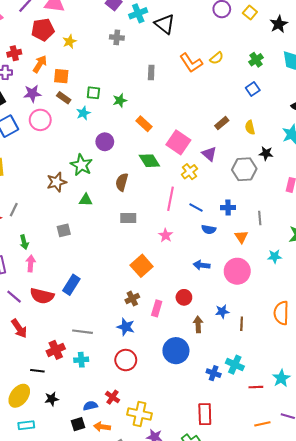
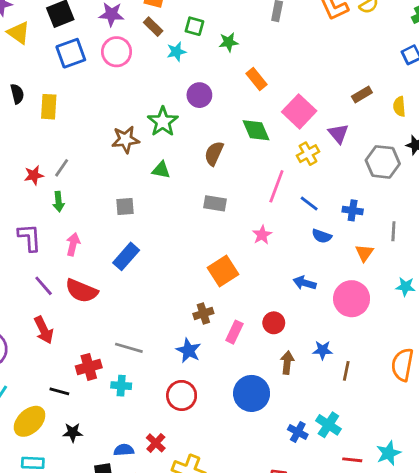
green arrow: (24, 242) -> (58, 202), moved
blue rectangle: (71, 285) -> (126, 256), moved

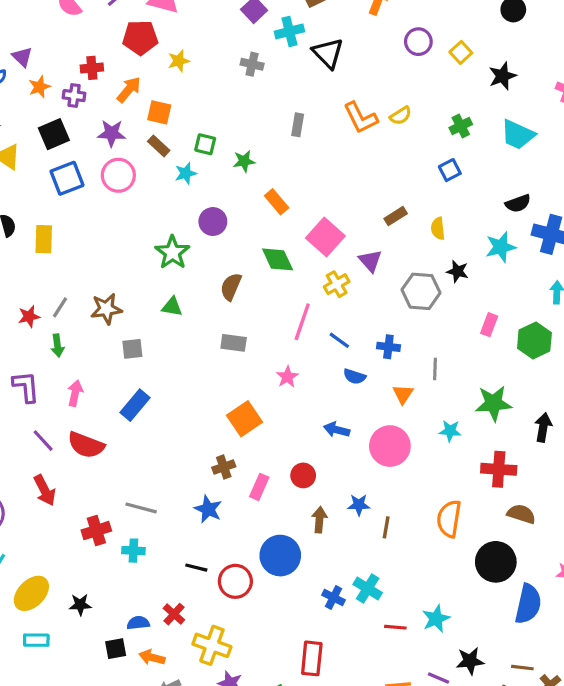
brown star: (125, 140) -> (106, 309), moved
black line: (59, 391) -> (196, 568), moved
red circle: (182, 395) -> (235, 581), moved

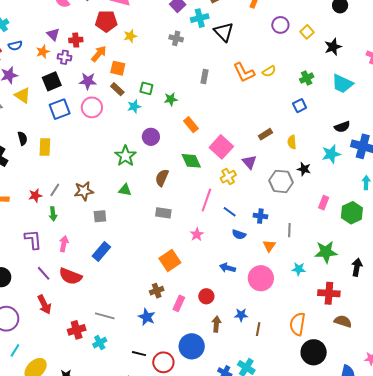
purple triangle: (22, 57) -> (53, 34), moved
cyan cross: (133, 551) -> (100, 343), turned -32
black circle: (496, 562) -> (314, 352), moved

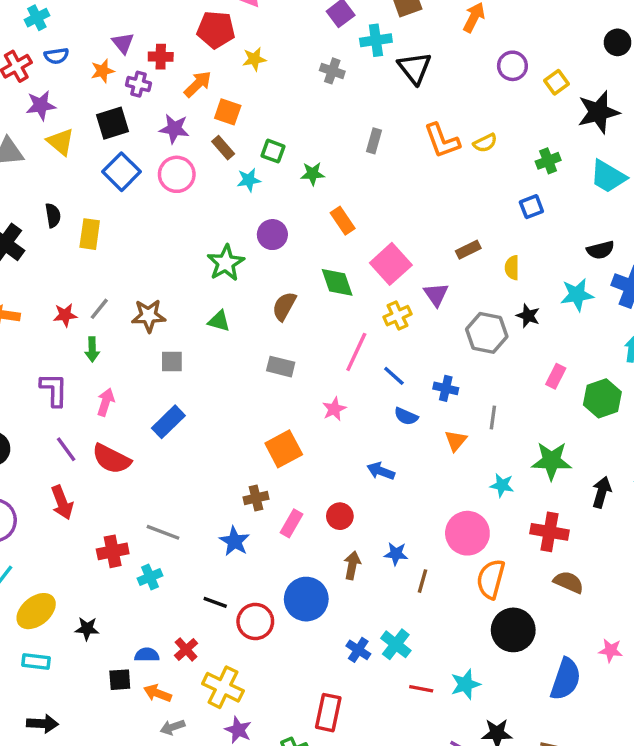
black star: (333, 47) -> (598, 112), size x1.4
blue square: (60, 109) -> (121, 172), turned -30
pink circle: (261, 278) -> (467, 533), moved

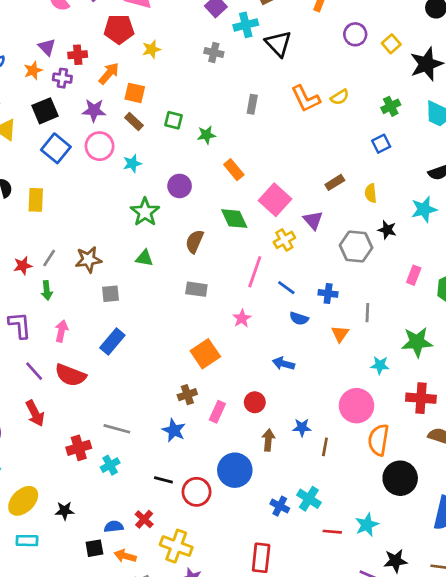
cyan star: (249, 180) -> (132, 163), moved

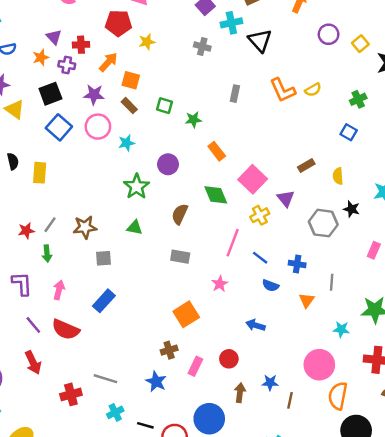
blue square: (381, 144) -> (349, 132), turned -35
cyan cross: (110, 465) -> (115, 412), moved

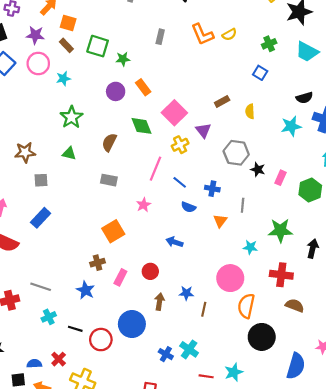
green square: (164, 106) -> (98, 46), size x1.5
purple circle: (168, 164) -> (116, 91), moved
black star: (351, 209) -> (258, 169), moved

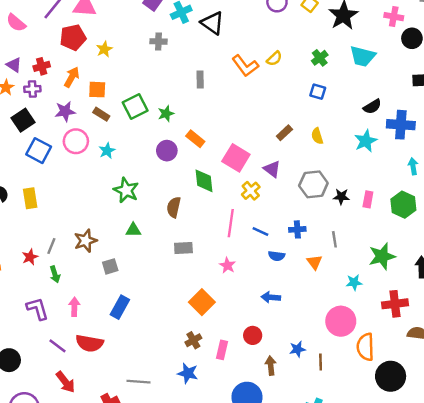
green square: (98, 46) -> (135, 107), turned -30
green diamond: (141, 126) -> (204, 181), turned 30

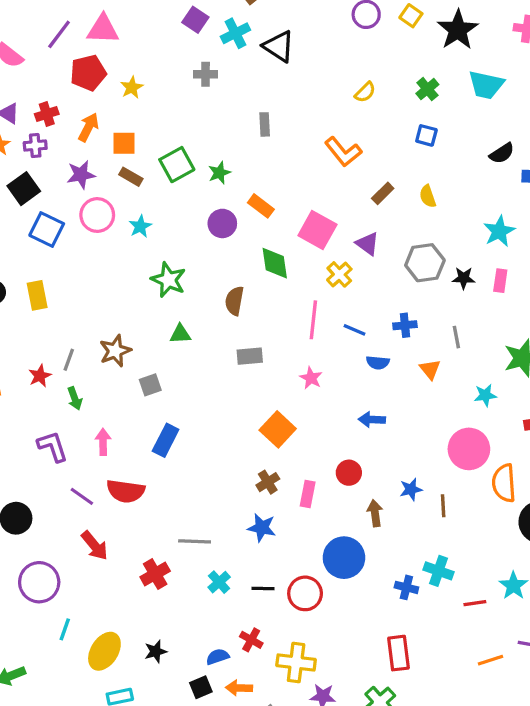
orange L-shape: (245, 66) -> (343, 152), moved
cyan star: (366, 141) -> (499, 231), moved

